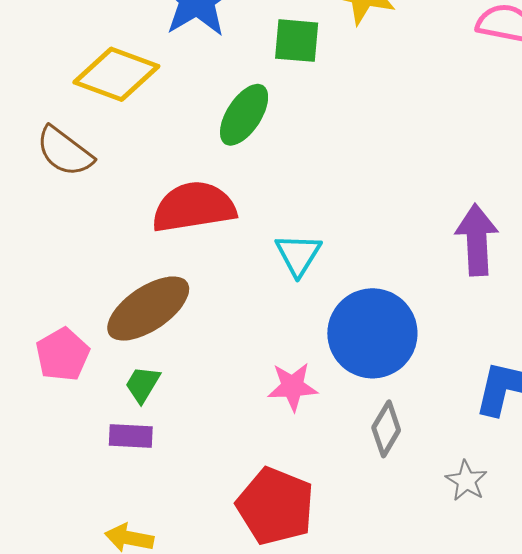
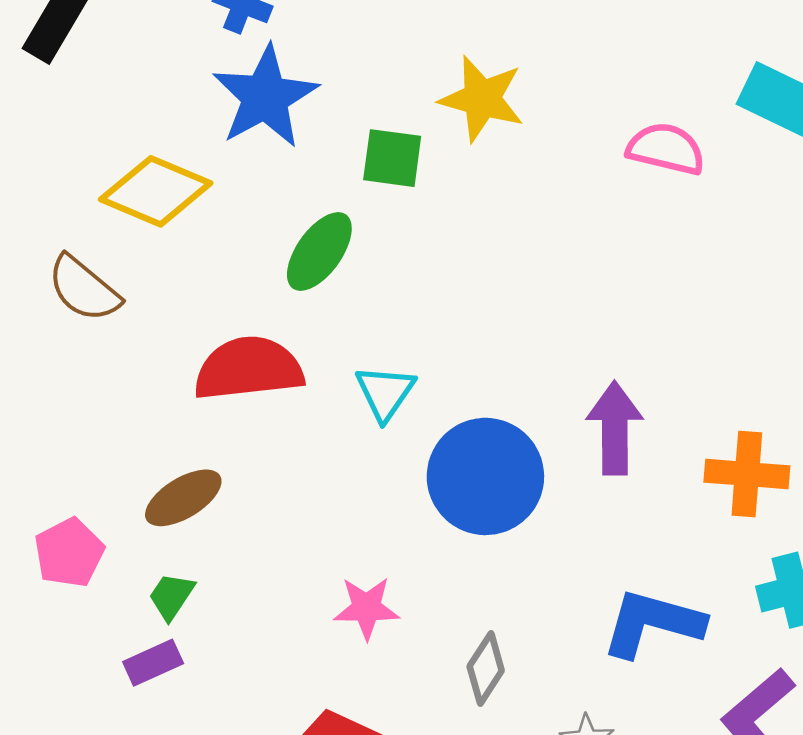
cyan triangle: (298, 255) -> (385, 393), moved
brown ellipse: (148, 309) -> (183, 498), size x0.7
blue circle: (372, 333) -> (485, 476), moved
purple rectangle: (131, 436) -> (153, 663), turned -30

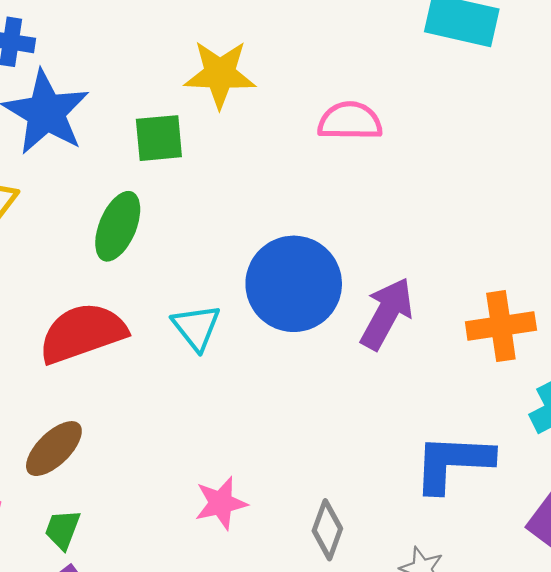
pink semicircle: (666, 149) -> (350, 121), moved
purple arrow: (615, 428) -> (387, 314), turned 42
blue circle: (485, 476) -> (294, 284), moved

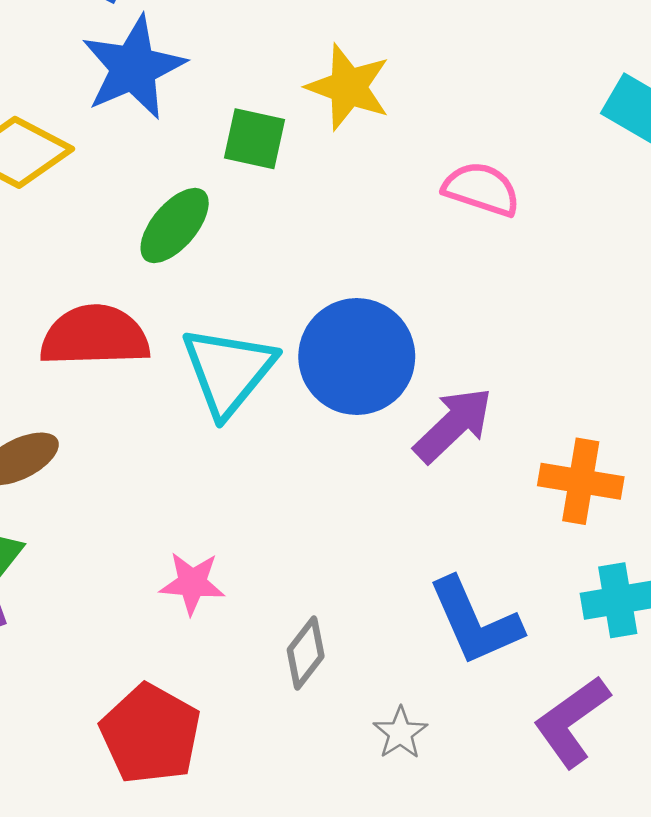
cyan triangle: (196, 327) -> (228, 371), size x1.6
blue L-shape: (453, 463) -> (475, 622), turned -134

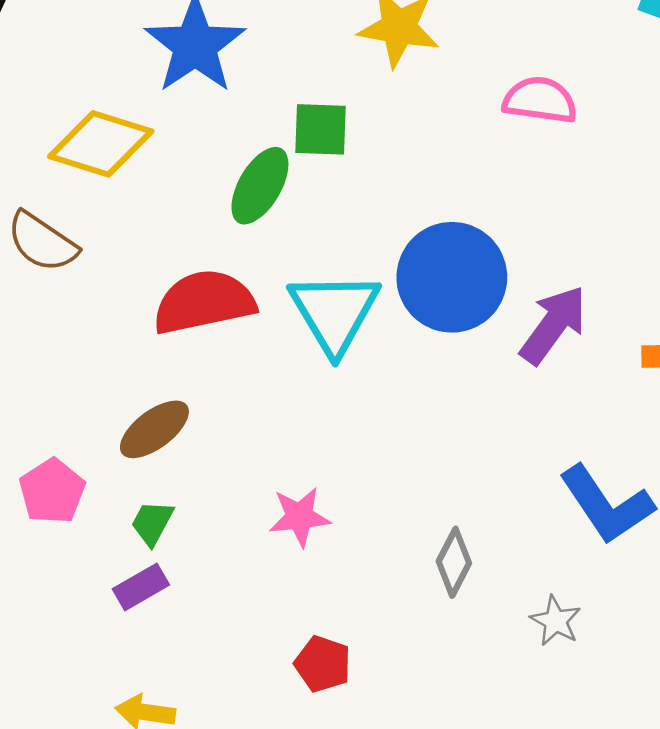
green square: (254, 139) -> (320, 129), moved
pink star: (192, 583) -> (300, 517), moved
red pentagon: (150, 734) -> (323, 664), size x0.6

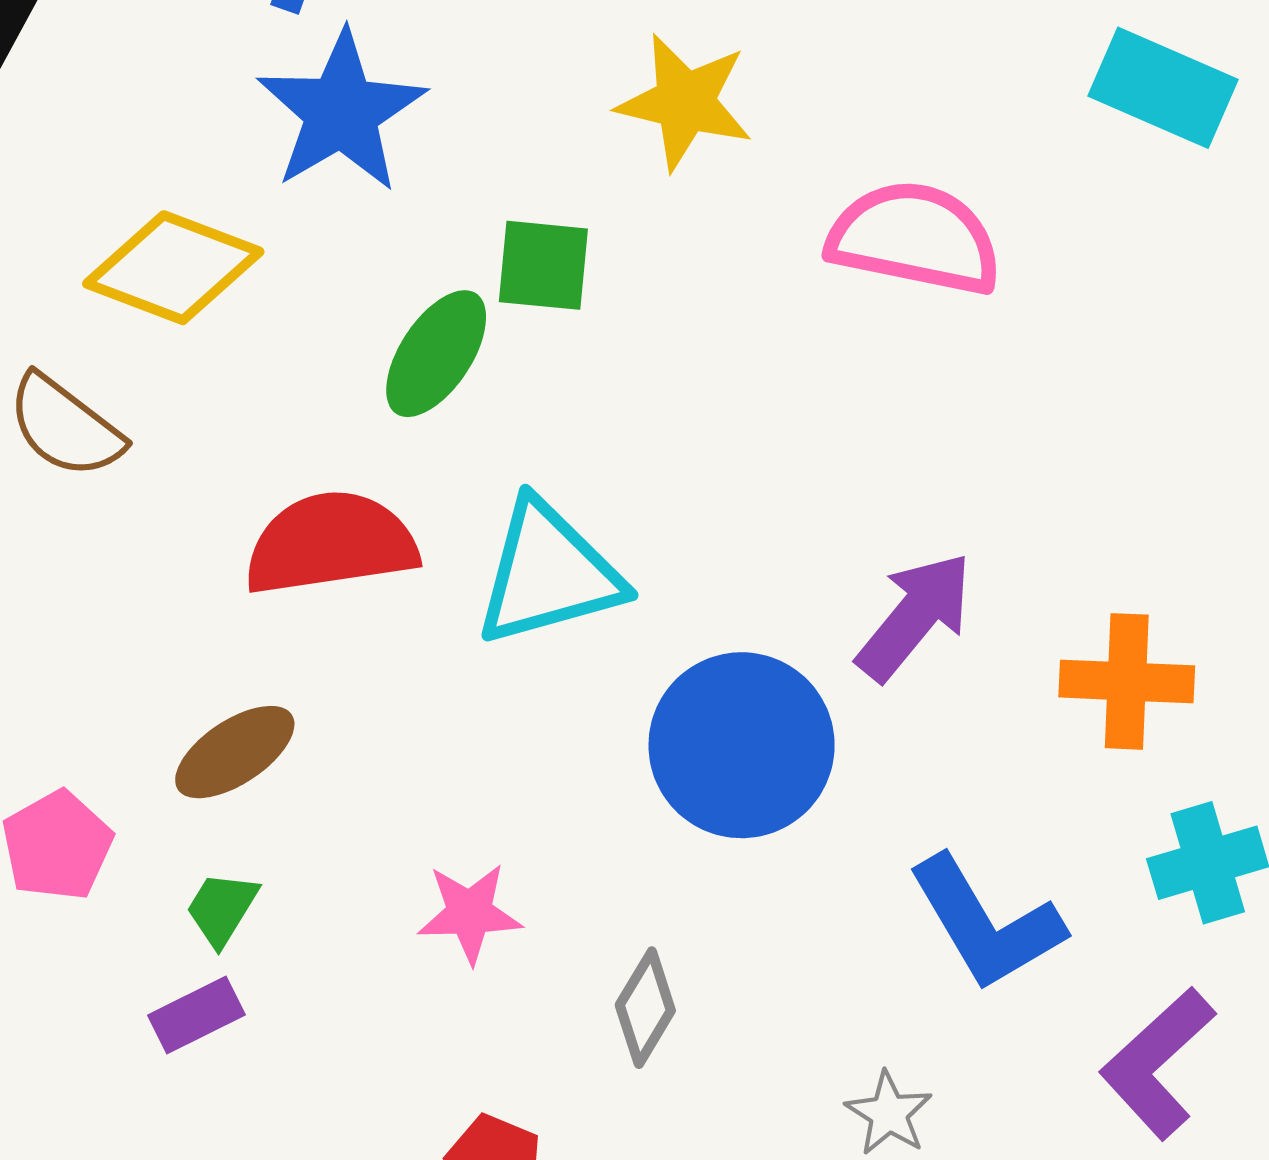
pink semicircle: (540, 100) -> (915, 238), size x1.4
blue circle: (452, 277) -> (742, 745), moved
cyan triangle: (334, 312) -> (549, 574), turned 42
gray diamond: (454, 562) -> (645, 1008), moved

